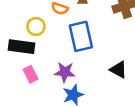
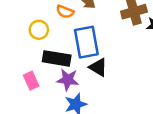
black rectangle: (22, 47) -> (57, 58), moved
black triangle: (118, 70) -> (98, 67), moved

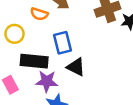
blue rectangle: (86, 42) -> (63, 43), size x0.7

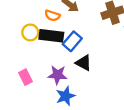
blue rectangle: (63, 43) -> (72, 41), turned 54
black rectangle: (34, 61) -> (51, 36), moved

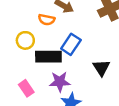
black rectangle: (51, 36) -> (48, 57), moved
black triangle: (84, 63) -> (101, 68), moved, turned 36

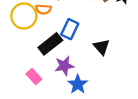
yellow circle: (25, 40) -> (24, 16), moved, size x1.5
black rectangle: (48, 57) -> (50, 44), turned -30

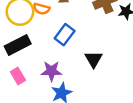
black rectangle: (50, 44) -> (18, 45), moved

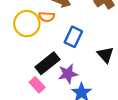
black rectangle: (18, 45) -> (47, 63), moved

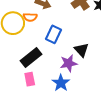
purple star: (68, 74) -> (69, 63), moved
pink rectangle: (37, 85) -> (30, 79), moved, turned 32

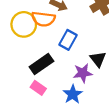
orange semicircle: (30, 17) -> (43, 19), size x1.5
pink rectangle: (30, 79) -> (38, 88), turned -48

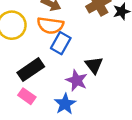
orange semicircle: (43, 19) -> (50, 25), moved
purple star: (83, 73) -> (77, 80), turned 30

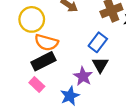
orange semicircle: (50, 25) -> (46, 42), moved
blue rectangle: (61, 43) -> (98, 42), moved

